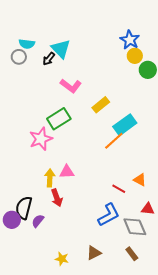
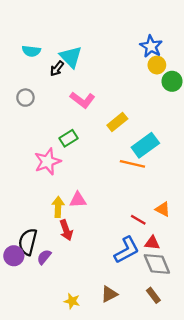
gray circle: (19, 57) -> (25, 98), moved
green rectangle: (59, 119) -> (68, 138), size x0.7
orange line: (114, 141) -> (132, 164), turned 55
red triangle: (148, 209) -> (152, 243), moved

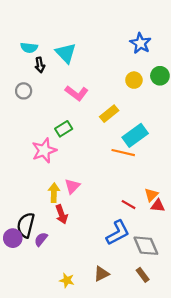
yellow circle: (157, 65) -> (134, 80), moved
black arrow: (57, 68) -> (40, 65), moved, turned -48
pink triangle: (78, 200) -> (72, 186), turned -42
orange triangle: (163, 209) -> (151, 195), turned 48
red triangle: (152, 243) -> (158, 206), moved

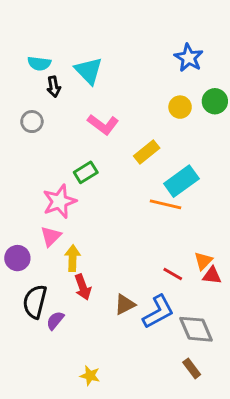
pink triangle: (72, 186) -> (51, 236), moved
purple circle: (13, 238) -> (17, 258), moved
brown triangle: (102, 274) -> (125, 305), moved

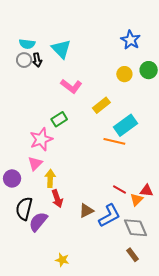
gray circle: (32, 122) -> (24, 60), moved
orange triangle: (203, 261) -> (137, 200), moved
purple semicircle: (55, 320) -> (38, 222), size x1.5

